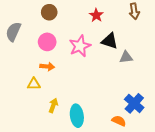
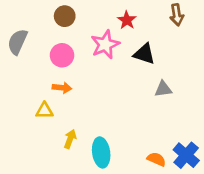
pink star: (80, 46) -> (105, 44), moved
gray triangle: (126, 57) -> (163, 89), moved
blue cross: (134, 103) -> (186, 155), moved

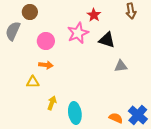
brown circle: (65, 16) -> (30, 12), moved

